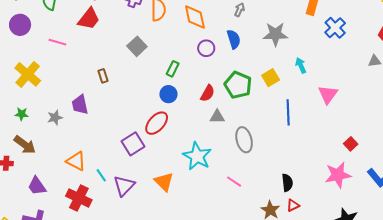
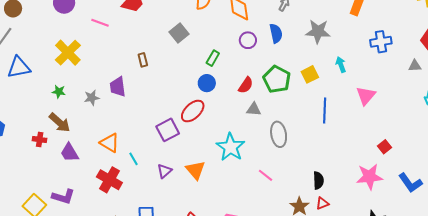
blue cross: (335, 28) -> (381, 42), moved, turned 30
purple trapezoid: (37, 186) -> (70, 153), moved
purple triangle: (124, 186) -> (164, 171), moved, size x0.7

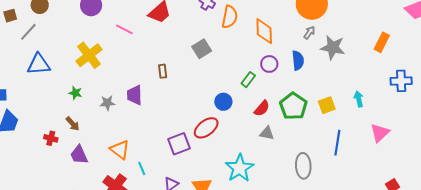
gray star: (318, 31) -> (333, 47), moved
green rectangle: (213, 58) -> (248, 80), moved
brown arrow: (60, 123) -> (73, 124), size x0.7
gray ellipse: (279, 134) -> (303, 166), moved

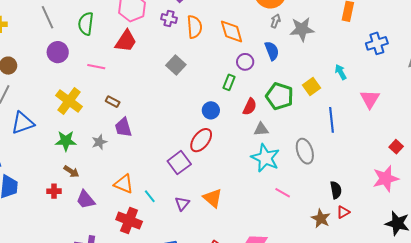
brown rectangle: (163, 71) -> (113, 102), moved, turned -40
green star: (75, 93) -> (66, 141), size x1.5
cyan star: (240, 168) -> (265, 158), moved

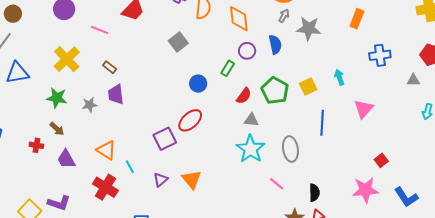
blue circle: (211, 110) -> (198, 84), moved
pink line: (283, 193) -> (277, 184), moved

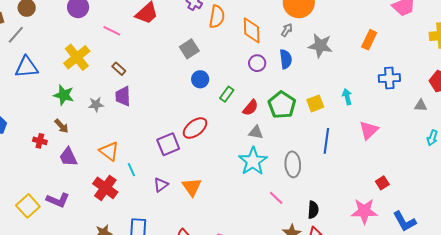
gray arrow: (284, 16) -> (287, 30), moved
green rectangle: (228, 68) -> (227, 94), moved
blue circle: (198, 84) -> (200, 79), moved

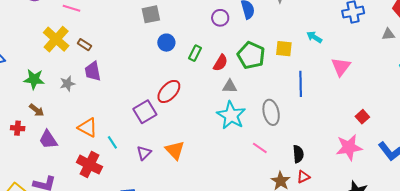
gray square: (189, 49) -> (151, 14), turned 30
yellow cross: (77, 57) -> (56, 39), moved
cyan arrow: (347, 97) -> (314, 37), turned -35
yellow square: (315, 103) -> (284, 49), turned 36

